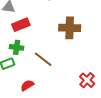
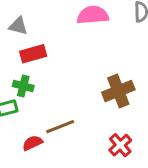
brown cross: (70, 28) -> (118, 91), moved, turned -30
brown line: (43, 59) -> (60, 127), moved, turned -66

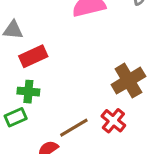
red cross: (120, 145) -> (113, 121), moved

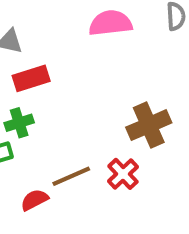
green cross: (28, 92) -> (19, 123), turned -30

